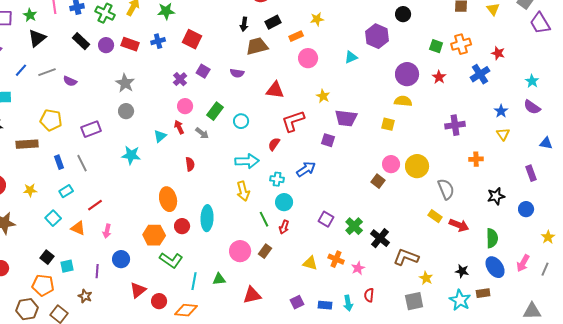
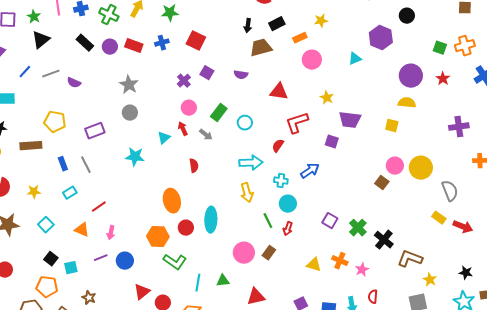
cyan square: (53, 218) -> (46, 225), moved
purple line: (97, 271) -> (101, 258), moved, turned 64

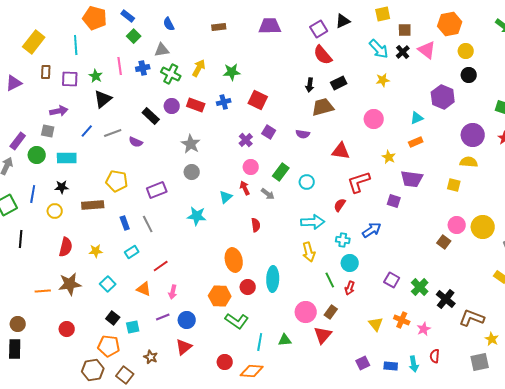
orange rectangle: (300, 38) -> (416, 142), moved
black rectangle: (85, 43) -> (151, 116), moved
yellow triangle: (314, 265) -> (376, 324), turned 35
red triangle: (142, 292) -> (184, 347), moved
red triangle: (256, 297) -> (323, 335), moved, turned -36

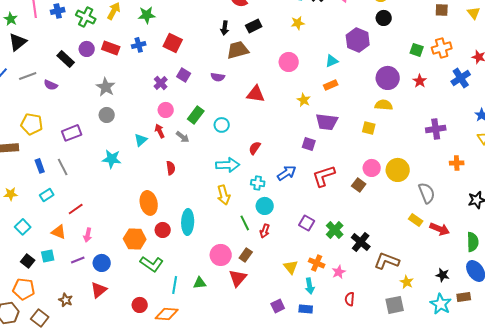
red L-shape: (359, 182) -> (324, 176), moved
cyan square: (133, 327) -> (48, 256), moved
cyan arrow: (414, 364) -> (310, 286), moved

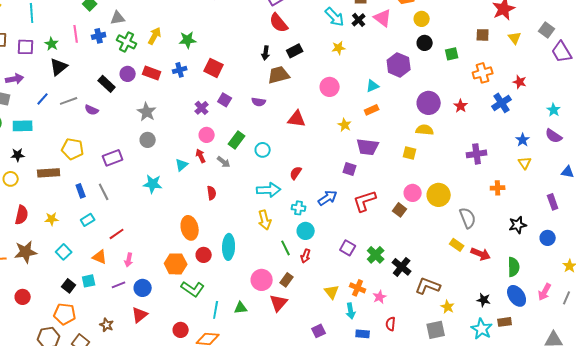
green square: (417, 50) -> (452, 54), moved, turned -32
blue rectangle: (306, 309) -> (363, 334), moved

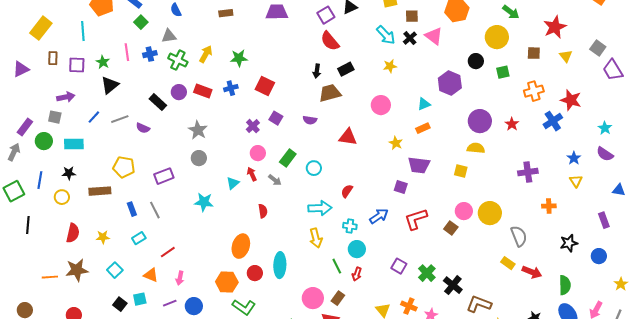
yellow circle: (422, 19) -> (497, 37), moved, size x1.5
red star: (520, 82) -> (571, 100), size x1.5
orange ellipse: (190, 228) -> (241, 246), turned 30

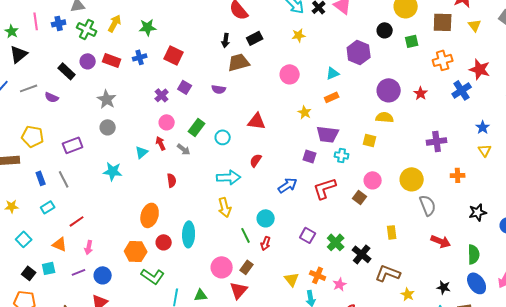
brown square: (534, 53) -> (443, 22), size x1.5
red triangle: (348, 137) -> (257, 121), moved
yellow circle: (490, 213) -> (412, 179), moved
cyan cross: (350, 226) -> (342, 155), moved
yellow rectangle: (508, 263) -> (392, 232), moved, turned 48

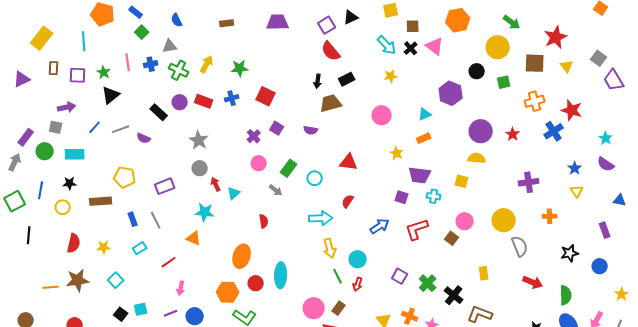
red arrow: (161, 143) -> (216, 184), moved
yellow arrow: (225, 207) -> (330, 248), moved
orange triangle: (60, 244) -> (194, 238), moved

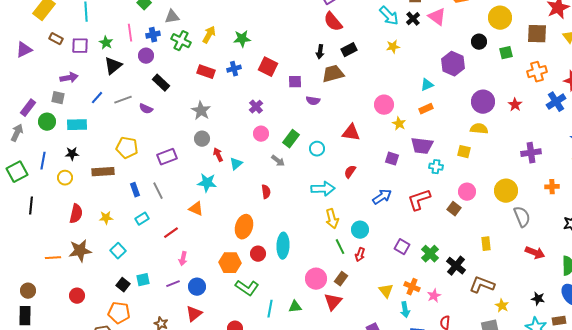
brown rectangle: (54, 68) -> (56, 39), turned -64
purple circle: (180, 102) -> (146, 56), moved
pink circle: (382, 115) -> (384, 105), moved
purple square: (277, 128) -> (295, 82), moved, turned -32
purple square: (402, 197) -> (392, 159), moved

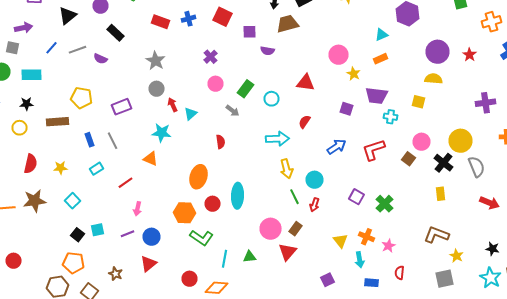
black cross: (456, 266) -> (444, 163), moved
red circle: (77, 296) -> (14, 261), moved

